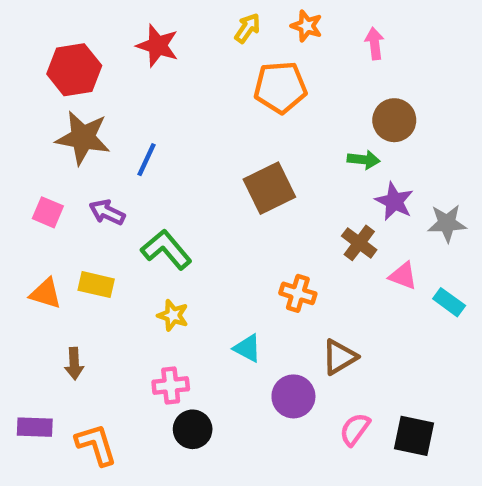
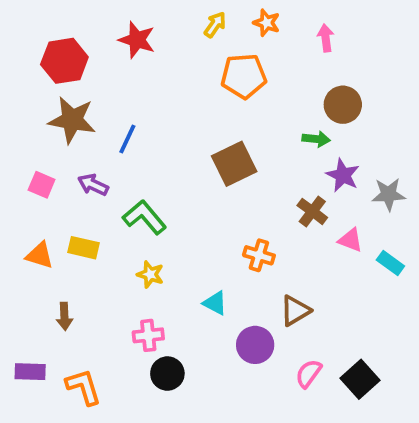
black square: (414, 436) -> (360, 379), turned 36

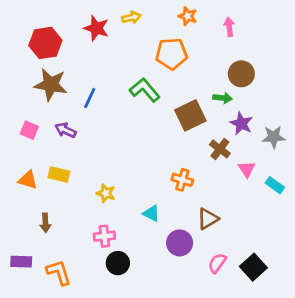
yellow arrow: (215, 25) -> (131, 17), moved, turned 42
brown square: (234, 164) -> (190, 115), moved
green L-shape: (145, 217) -> (145, 90), moved
pink triangle: (350, 240) -> (247, 169), turned 36

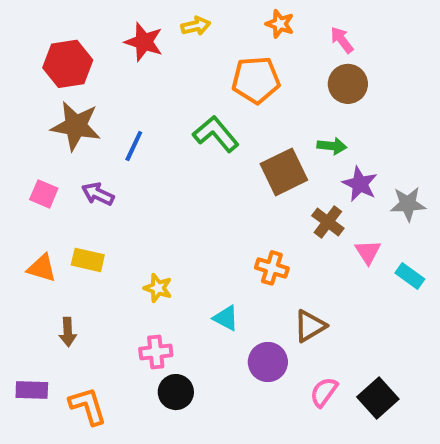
pink arrow: (229, 27) -> (342, 40), turned -30
brown circle: (241, 74) -> (348, 84), moved

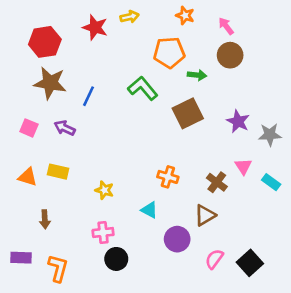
green arrow: (332, 146) -> (197, 75), moved
brown cross: (328, 222) -> (217, 182), moved
orange cross: (272, 268) -> (168, 177), moved
orange L-shape: (88, 406) -> (58, 268), turned 32

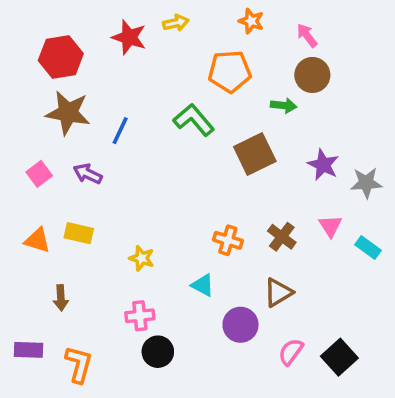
green arrow: (197, 75) -> (284, 106), moved
pink square: (29, 128) -> (39, 174), turned 30
brown cross: (217, 182) -> (282, 237), moved

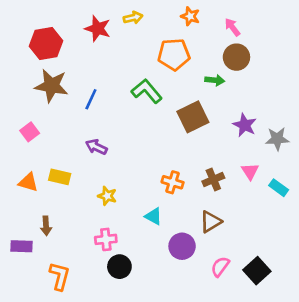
purple arrow: (88, 174) -> (96, 147), moved
brown cross: (282, 237) -> (213, 180), turned 30
purple rectangle: (28, 350) -> (22, 246), moved

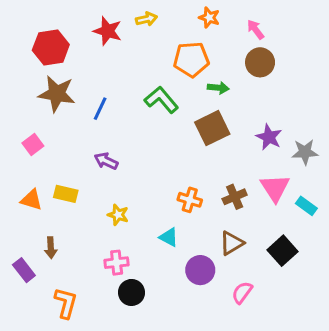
green arrow: (215, 80) -> (218, 88), moved
pink triangle: (250, 171) -> (275, 188), size x1.5
purple rectangle: (22, 246) -> (24, 270), turned 50
black square: (257, 271) -> (282, 251), moved

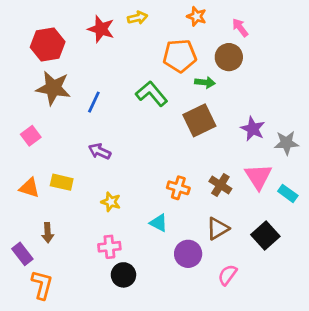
brown circle: (260, 62) -> (229, 57), moved
brown cross: (235, 197) -> (220, 185), turned -35
orange L-shape: (66, 303) -> (42, 285), moved

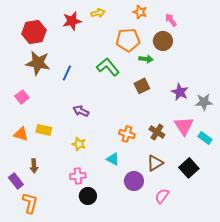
red star: (101, 29) -> (72, 21), turned -30
brown square: (199, 120) -> (142, 86), size x0.7
purple arrow: (100, 151) -> (81, 111), moved

